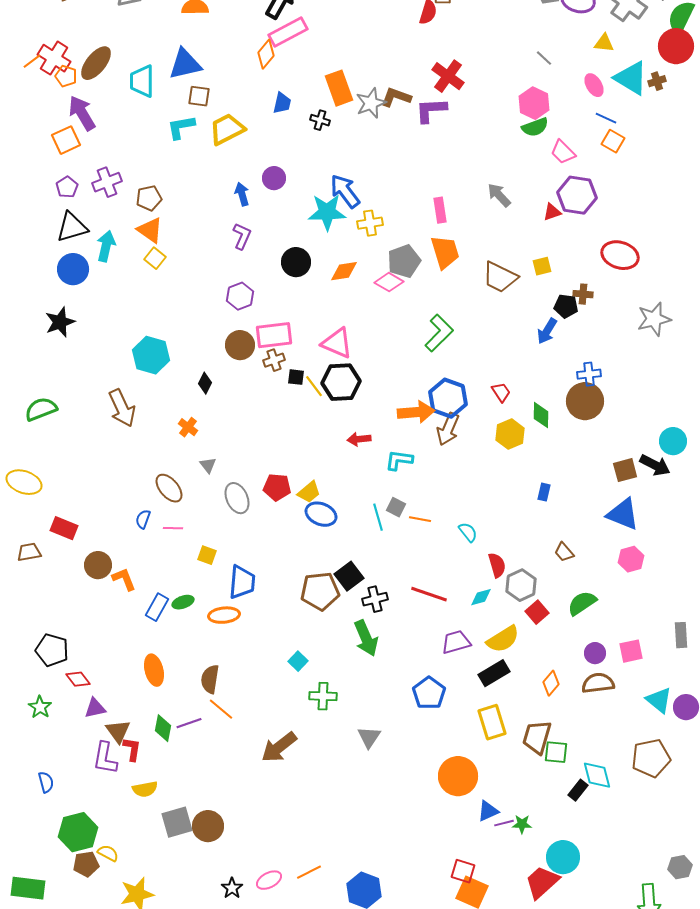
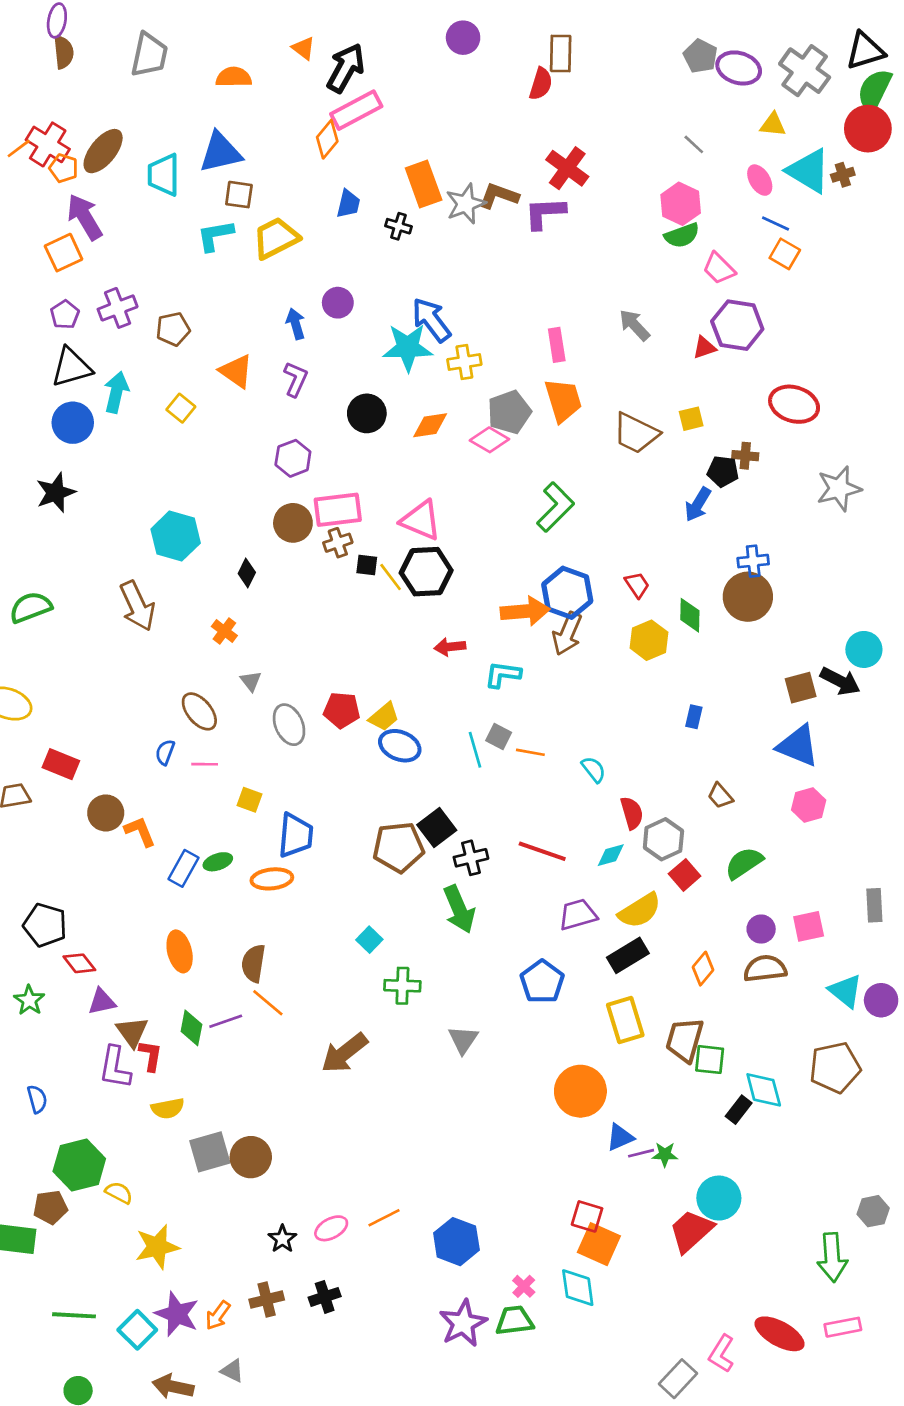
orange triangle: (150, 230) -> (236, 371), moved
brown pentagon: (86, 864) -> (50, 1207), moved

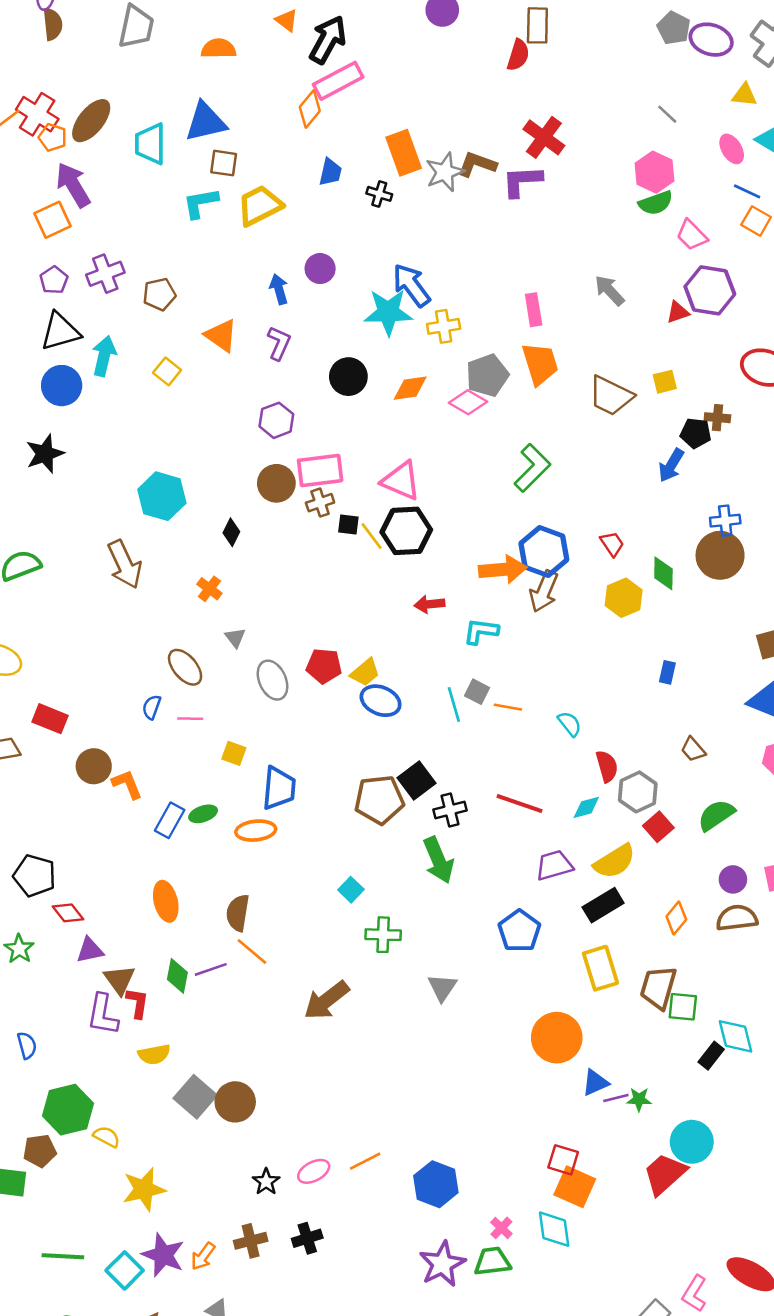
gray square: (210, 1152) -> (195, 1097), turned -33

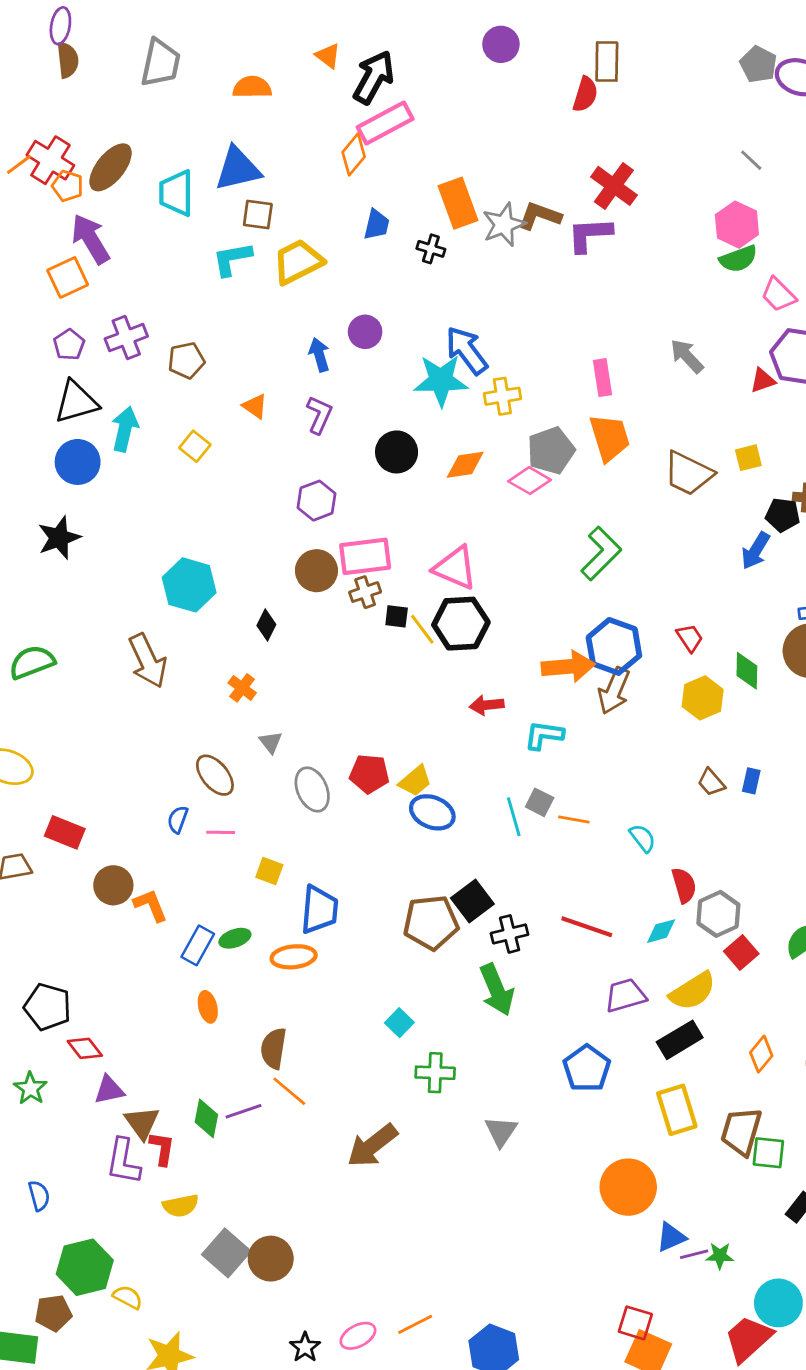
orange triangle: (221, 335) -> (255, 406), size x0.7
brown trapezoid: (693, 750) -> (711, 782), moved
orange ellipse: (166, 901) -> (208, 1007), moved, size x0.7

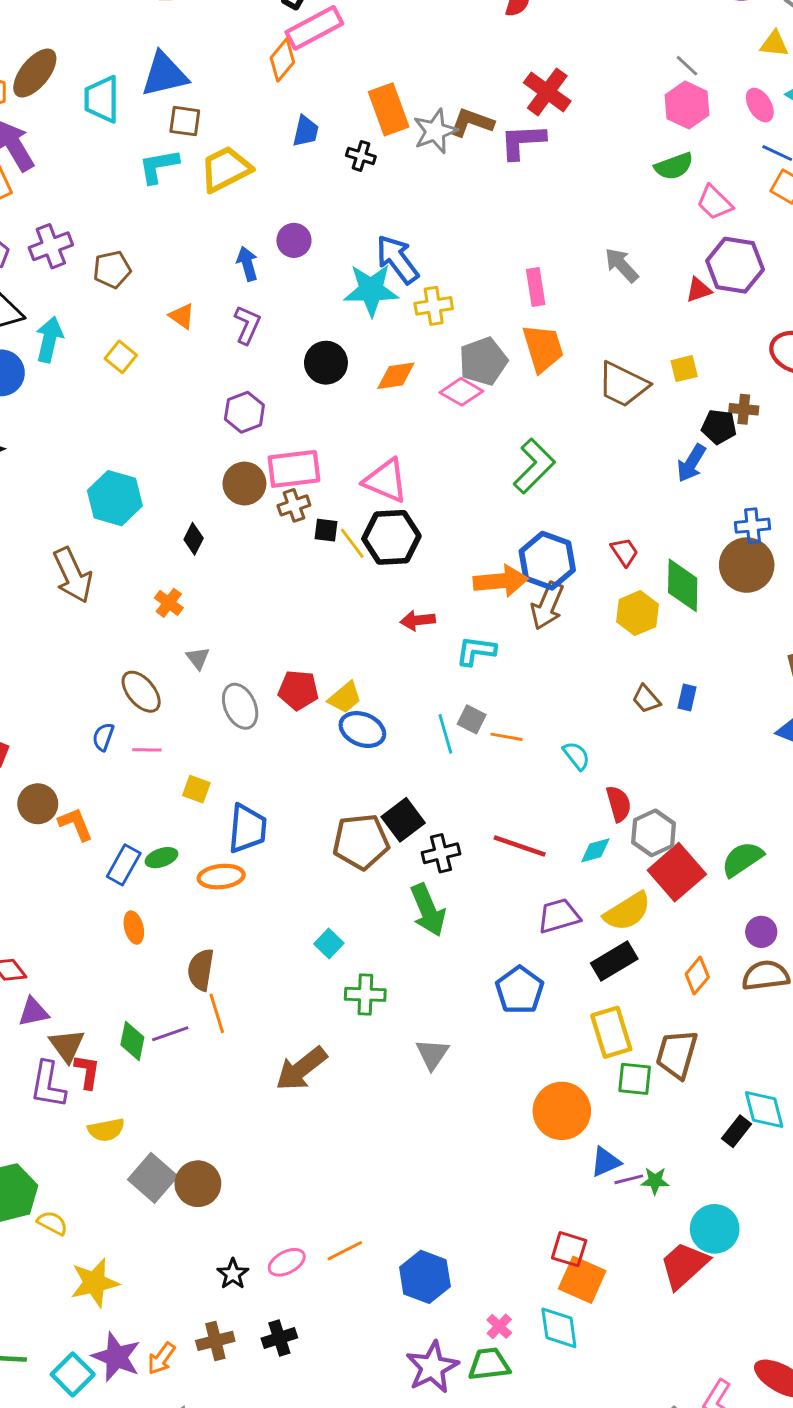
pink hexagon: (737, 225) -> (687, 105), moved
green diamond: (747, 671) -> (683, 585), size x1.4
red square: (741, 953) -> (677, 872), size x1.6
orange line: (289, 1091) -> (217, 1013), turned 33
green square: (768, 1153) -> (635, 1079), moved

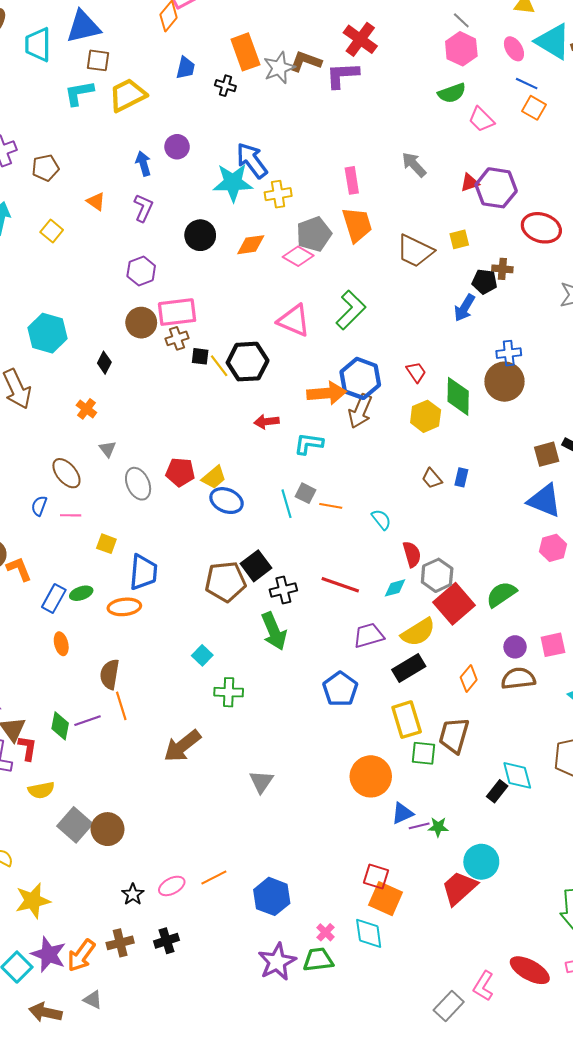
purple hexagon: (735, 265) -> (496, 188), moved
pink triangle: (386, 481) -> (294, 320), moved
gray triangle: (432, 1054) -> (261, 782), moved
orange arrow: (161, 1358) -> (81, 955), size x1.4

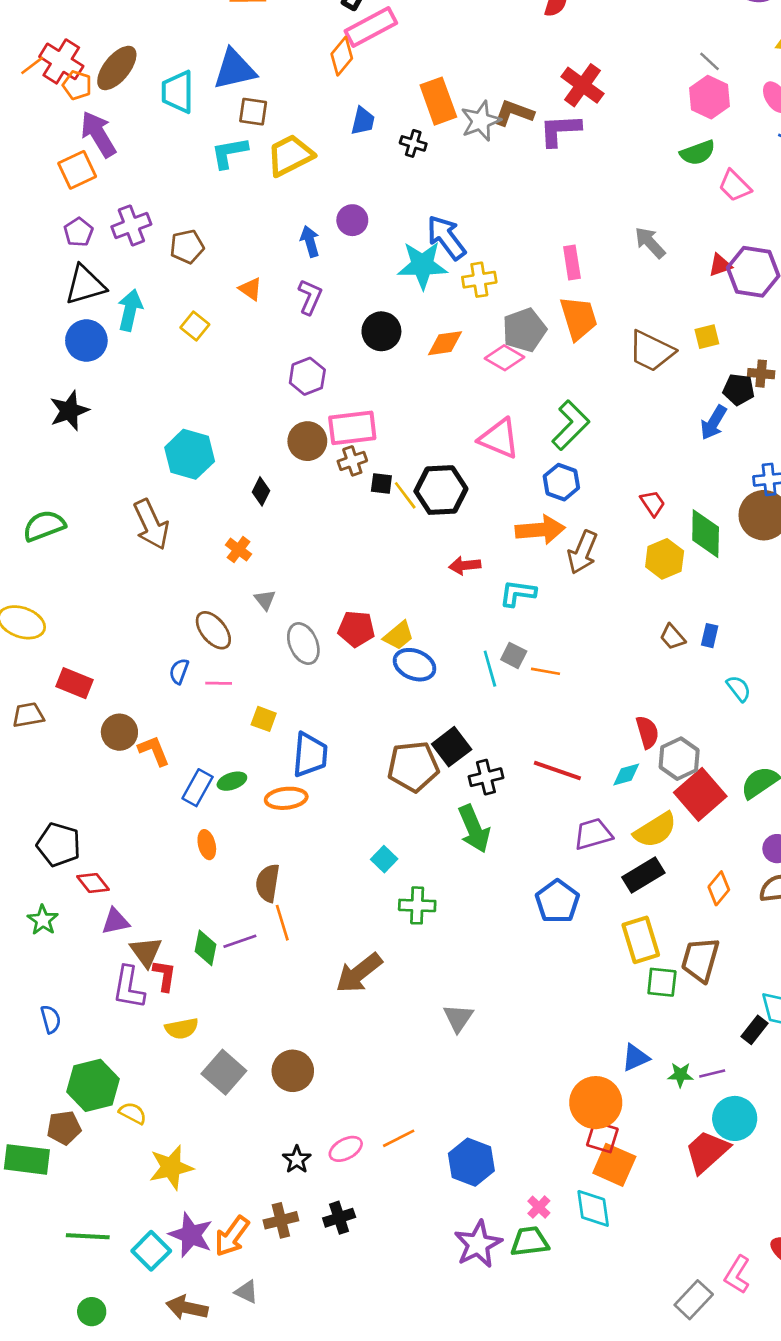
blue hexagon: (360, 378) -> (561, 482), moved, size x0.7
cyan semicircle: (381, 520) -> (739, 688), moved
orange circle: (371, 776) -> (596, 1103), moved
purple line: (419, 826) -> (712, 1073), moved
brown circle: (108, 829) -> (293, 1071), moved

